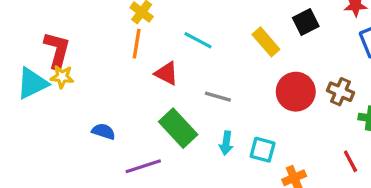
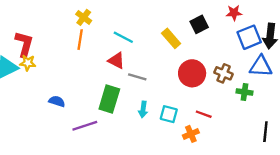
red triangle: (166, 73) -> (116, 61), moved
green rectangle: (178, 128) -> (109, 99), turned 60
red line: (350, 161) -> (204, 114), moved, turned -42

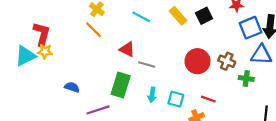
cyan line: (123, 37) -> (141, 17), moved
yellow rectangle: (171, 38) -> (178, 16), moved
orange line: (80, 40) -> (94, 30), turned -54

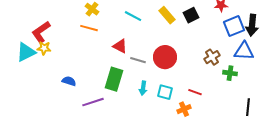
orange line: (94, 30) -> (89, 28), turned -30
red L-shape: (42, 34) -> (41, 32), turned -140
red circle: (197, 61) -> (165, 57), moved
brown cross: (227, 61) -> (212, 57), turned 35

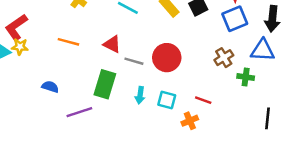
blue square: (234, 26) -> (235, 19), moved
orange line: (89, 28) -> (68, 42), moved

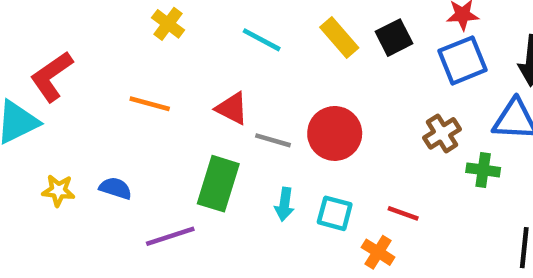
yellow star: (20, 47) -> (58, 191), moved
orange cross: (190, 121) -> (378, 252), turned -35

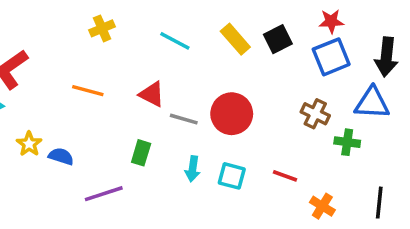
yellow cross: (168, 24) -> (102, 28), turned 30
brown cross: (442, 133) -> (315, 114), turned -32
green rectangle: (218, 184) -> (141, 153), size x0.6
yellow star: (58, 191) -> (29, 144), moved, turned 30
orange cross: (378, 252) -> (322, 206), moved

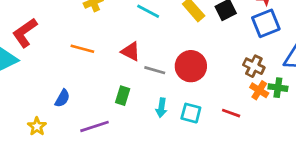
yellow star: (29, 144) -> (37, 126), moved
blue semicircle: (61, 156) -> (62, 98), turned 102
orange cross: (322, 206) -> (259, 90), moved

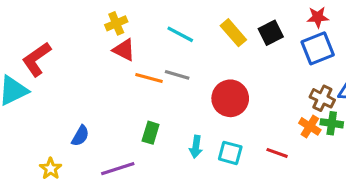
orange line: (82, 49) -> (149, 78), moved
red triangle: (131, 51) -> (124, 50), moved
brown cross: (254, 66) -> (322, 98), moved
gray line: (155, 70) -> (177, 75), moved

